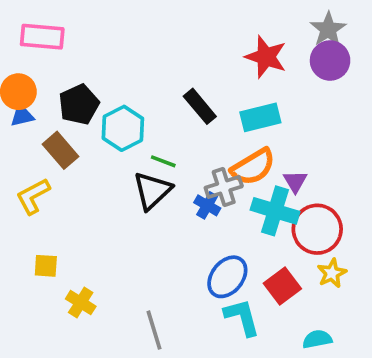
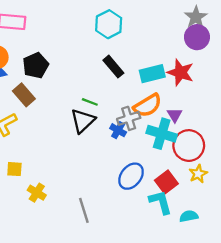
red star: (266, 57) -> (180, 72), moved
cyan hexagon: (123, 128) -> (109, 24), moved
cyan L-shape: (242, 317) -> (160, 202), moved

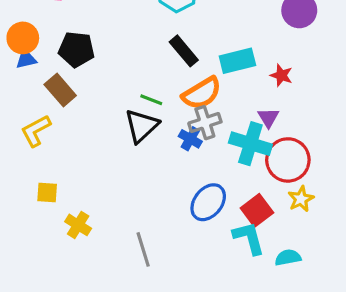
black pentagon: (36, 65) -> (76, 49), turned 30
red star: (180, 72) -> (281, 75), moved, size x0.6
orange semicircle: (148, 105) -> (202, 93), moved

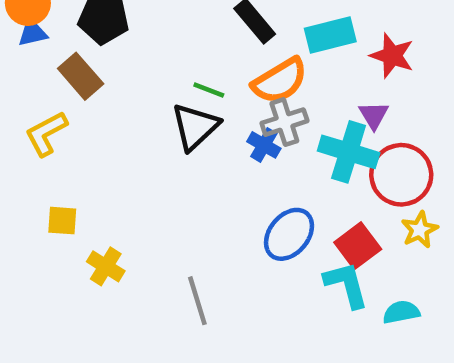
red star: (281, 75) -> (392, 56), size x1.4

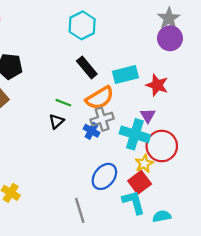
black triangle: (195, 127) -> (56, 121), size x0.6
yellow star: (420, 230) -> (144, 164), moved
gray line: (197, 301) -> (80, 210), moved

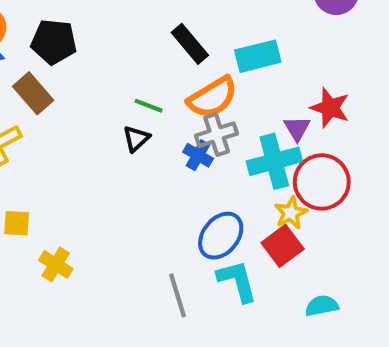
red star: (157, 85) -> (330, 108), moved
cyan cross: (135, 134) -> (274, 161), turned -32
cyan L-shape: (134, 202) -> (237, 281), moved

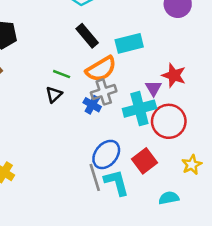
yellow star: (291, 213) -> (192, 165), moved
gray line: (177, 295) -> (95, 177), moved

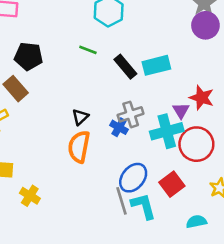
black rectangle: (87, 36) -> (125, 67), moved
orange semicircle: (101, 69) -> (79, 147), moved, turned 132
green line: (62, 74) -> (88, 50), moved

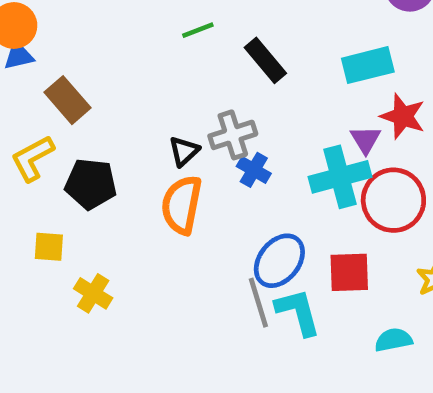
green line: (88, 50) -> (198, 30), turned -42
black pentagon: (29, 56) -> (91, 184), moved
cyan rectangle: (156, 65) -> (368, 65), moved
gray cross: (131, 114) -> (233, 135), moved
red square: (172, 184) -> (349, 272), turned 35

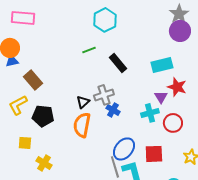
cyan cross: (340, 177) -> (150, 113), size x0.7
red circle: (393, 200) -> (173, 123), size x0.7

